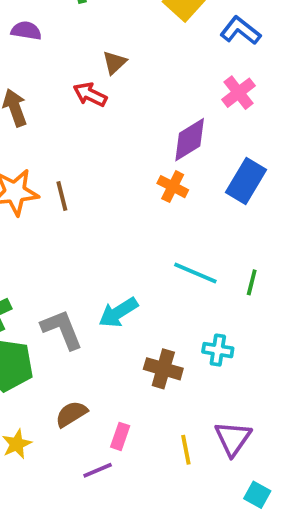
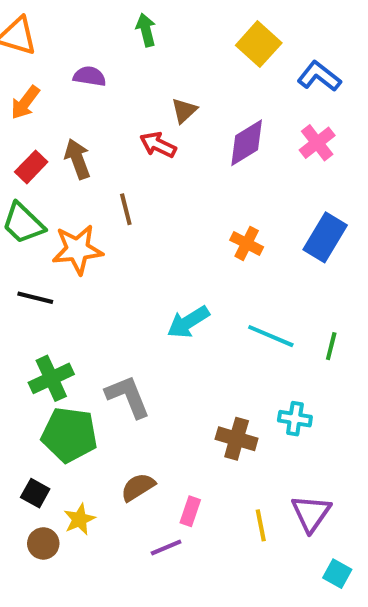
purple diamond: (190, 140) -> (247, 143), moved
brown line: (62, 196) -> (126, 209), moved
cyan arrow: (118, 312) -> (188, 322), moved

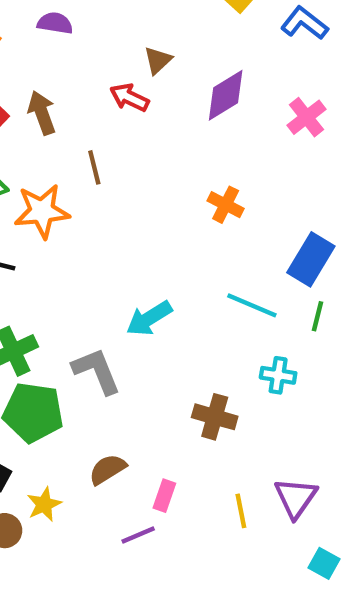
pink cross: (317, 143) -> (307, 117), moved
blue rectangle: (325, 237) -> (311, 259), moved
cyan arrow: (188, 322) -> (149, 318), moved
cyan cross: (295, 419) -> (278, 375), moved

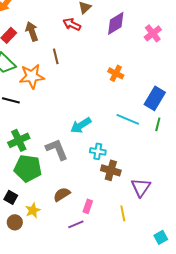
cyan cross: (278, 375) -> (98, 151), moved
purple triangle: (296, 498) -> (141, 187), moved
cyan square: (324, 563) -> (161, 237), turned 32

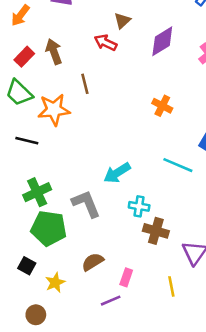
brown circle: (15, 222) -> (36, 315), moved

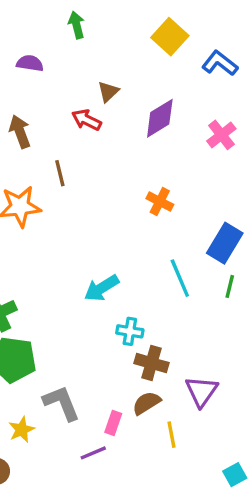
cyan line: (178, 165) -> (180, 278), turned 44
gray L-shape: (86, 204) -> (62, 403), moved
brown semicircle: (93, 262) -> (146, 403), moved

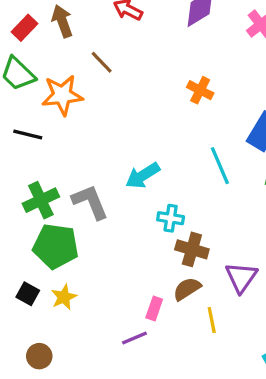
brown line: (60, 173) -> (102, 62), turned -30
gray L-shape: (62, 403) -> (90, 202), moved
yellow star: (22, 430) -> (64, 297), moved

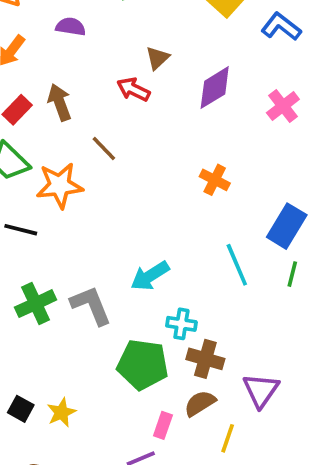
green pentagon: (56, 246) -> (143, 364), moved
yellow line: (212, 320) -> (228, 438), turned 30

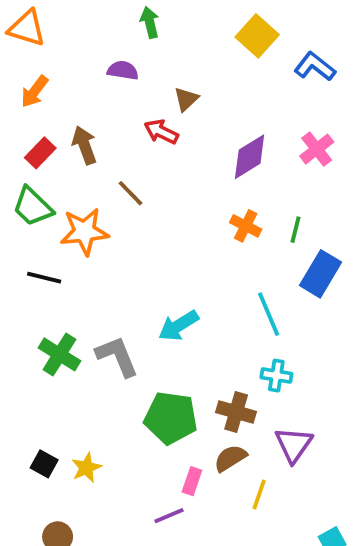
purple semicircle: (71, 27) -> (123, 70), moved
purple diamond: (215, 88) -> (250, 157), moved
green line: (292, 274) -> (296, 230), moved
green cross: (36, 304) -> (60, 354), turned -33
cyan cross: (181, 324) -> (276, 376), moved

